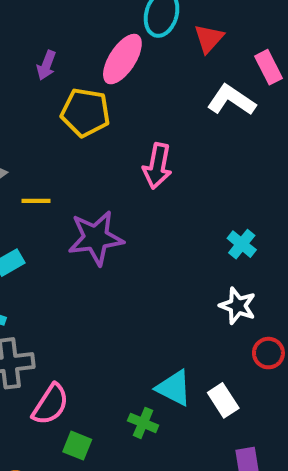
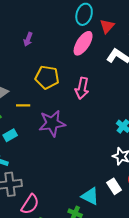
pink ellipse: (122, 59) -> (83, 43), moved
yellow pentagon: (85, 112) -> (47, 77), moved
white rectangle: (223, 400) -> (114, 186), moved

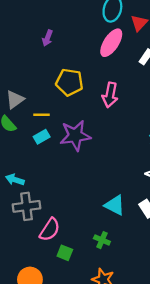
cyan rectangle: (10, 135) -> (42, 137), moved
cyan triangle: (90, 196) -> (115, 205), moved

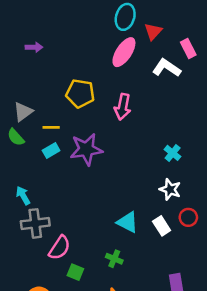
purple arrow: (47, 38) -> (34, 47), moved, turned -112
cyan arrow: (15, 180) -> (23, 196), turned 42

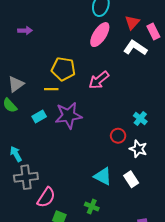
red triangle: (153, 31) -> (132, 22), moved
pink arrow: (123, 107) -> (99, 80), turned 40
yellow line: (51, 127) -> (51, 89), moved
red circle: (188, 217) -> (118, 136), moved

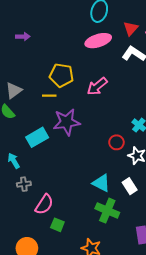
pink ellipse: (100, 35) -> (98, 41), turned 40
cyan rectangle: (39, 117) -> (37, 137), moved, size x1.5
gray cross: (26, 177) -> (24, 184), size x0.6
green cross: (92, 207) -> (107, 211), moved, size x1.6

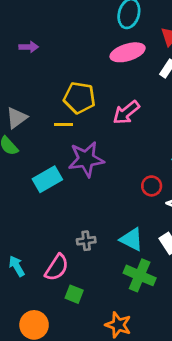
cyan arrow: (14, 161) -> (17, 266), moved
gray cross: (24, 184) -> (86, 241), moved

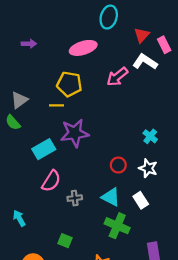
pink ellipse: (128, 52) -> (83, 48), moved
pink arrow: (126, 112) -> (117, 77), moved
red circle: (152, 186) -> (118, 165), moved
pink semicircle: (57, 267) -> (51, 181), moved

